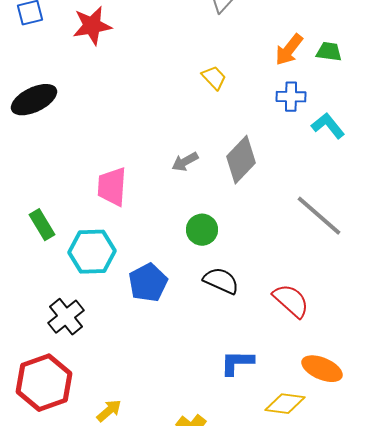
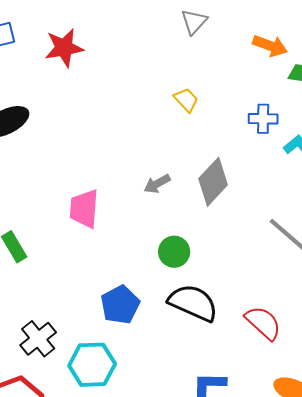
orange arrow: (289, 50) -> (270, 46), moved, turned -108
cyan hexagon: (92, 252) -> (92, 365), moved
black semicircle: (221, 281) -> (193, 303), size x1.4

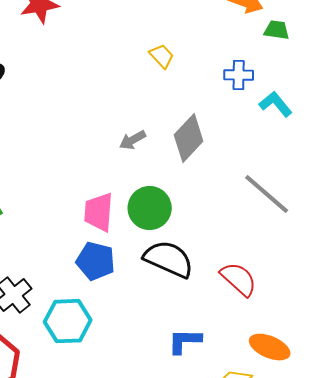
pink trapezoid: (84, 209) -> (99, 212), moved
green circle: (174, 252) -> (150, 208), size x1.4
blue pentagon: (120, 305) -> (96, 261), turned -30

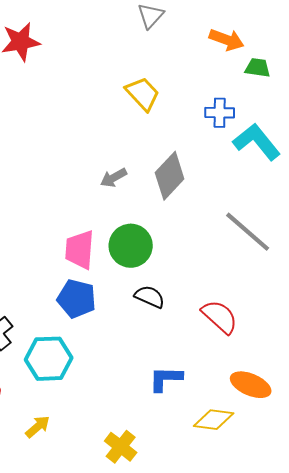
yellow trapezoid: (162, 56) -> (143, 94), size x1.4
cyan L-shape: (276, 104) -> (257, 142), size x1.4
black semicircle: (169, 259) -> (150, 297), size x0.6

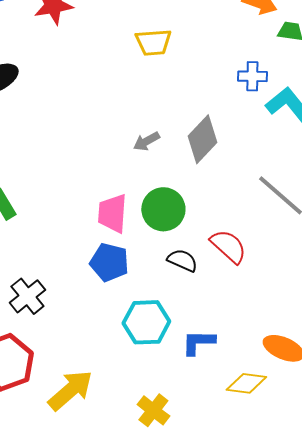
yellow trapezoid: (143, 94) -> (153, 42), moved, turned 129
red semicircle: (220, 317) -> (228, 246), moved
cyan hexagon: (49, 359) -> (146, 322), moved
yellow arrow: (38, 427) -> (70, 390), size x1.8

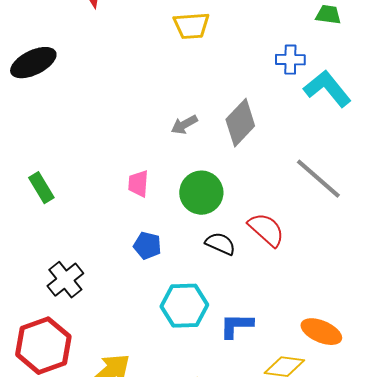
pink trapezoid: (112, 213) -> (138, 184), moved, size x0.7
blue pentagon: (109, 262) -> (147, 246), size x0.7

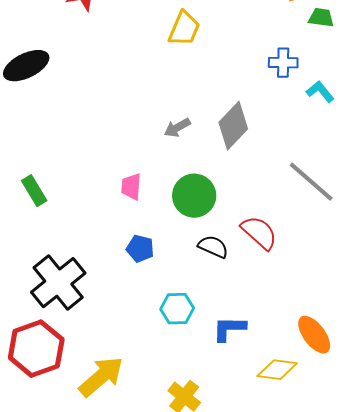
yellow trapezoid: (191, 26) -> (184, 29), turned -63
cyan L-shape: (327, 89) -> (320, 92), size x0.6
black cross: (65, 280) -> (58, 283), size x1.5
cyan hexagon: (184, 306) -> (177, 309), size x0.7
orange ellipse: (321, 332) -> (314, 335), turned 30

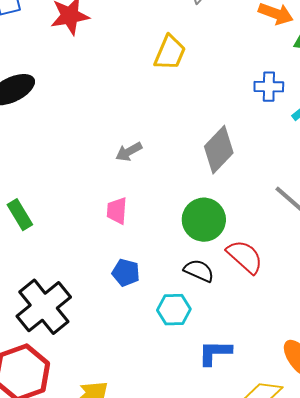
gray arrow: (177, 128) -> (129, 152), moved
green circle: (194, 196) -> (204, 220), moved
cyan hexagon: (177, 309) -> (174, 310), moved

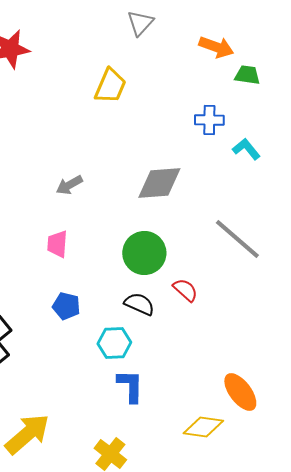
gray diamond: (219, 150) -> (159, 183), turned 42
red semicircle: (245, 257) -> (185, 290), size x0.7
blue L-shape: (215, 353) -> (130, 386), moved, turned 90

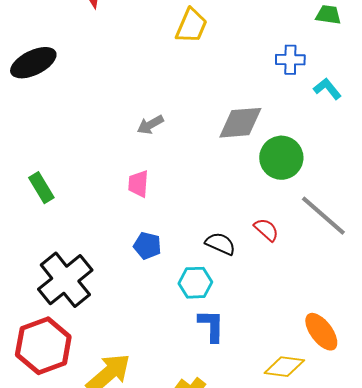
gray line: (237, 239) -> (323, 216), moved
green circle: (144, 253) -> (281, 158), moved

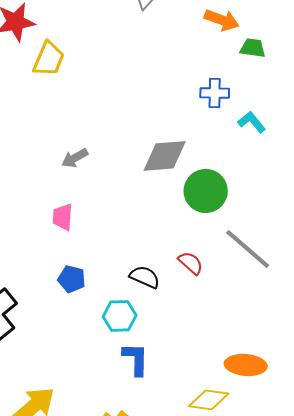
yellow trapezoid: (191, 26) -> (49, 59), moved
orange ellipse: (321, 332) -> (246, 365), turned -48

